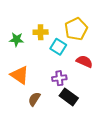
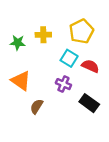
cyan square: (58, 47) -> (69, 58), moved
purple cross: (59, 78) -> (63, 84), turned 32
black rectangle: (69, 97) -> (89, 103), moved

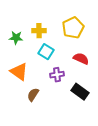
cyan square: (69, 58) -> (46, 52), moved
purple cross: (63, 84) -> (57, 75), turned -32

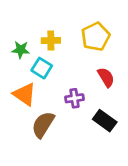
cyan square: (46, 52) -> (42, 68), moved
red semicircle: (81, 59) -> (106, 77), turned 35
brown semicircle: (33, 95) -> (43, 125), size x1.5

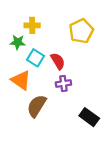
yellow cross: (51, 40) -> (32, 25), moved
red semicircle: (106, 77) -> (58, 61), moved
black rectangle: (105, 121) -> (89, 117), moved

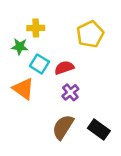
red semicircle: (58, 61) -> (64, 68), turned -78
purple cross: (63, 83) -> (70, 92), turned -32
brown semicircle: (37, 106) -> (63, 127), moved

